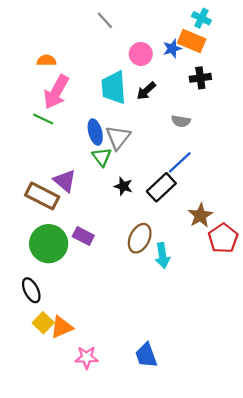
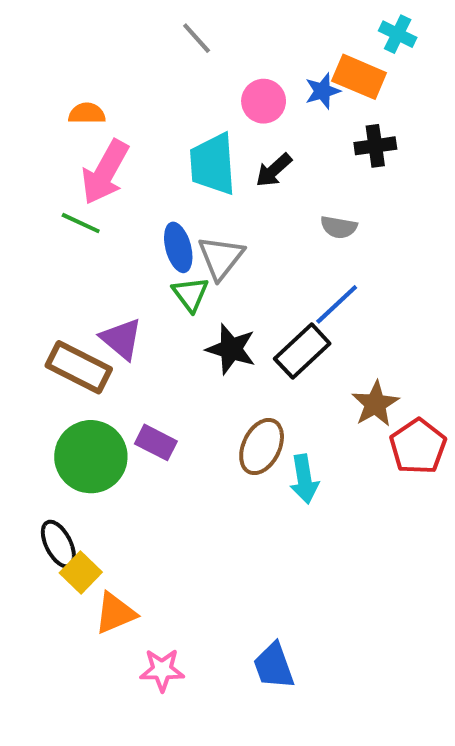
cyan cross: (201, 18) -> (398, 34), moved
black star: (123, 186) -> (231, 349), size x1.4
yellow square: (43, 323) -> (81, 572), moved

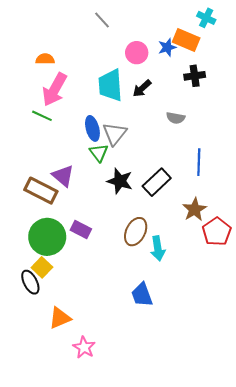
blue line: (337, 304) -> (199, 162), moved, turned -45
yellow square: (81, 572) -> (42, 267), moved
blue trapezoid: (274, 666) -> (142, 295), moved
pink star: (162, 670) -> (84, 347), turned 30

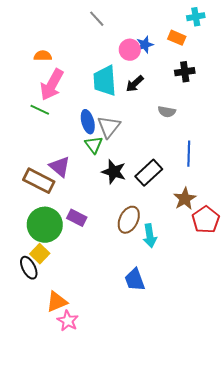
cyan cross: (206, 18) -> (196, 17), turned -36
orange rectangle: (186, 40) -> (177, 38), size x0.7
blue star: (167, 47) -> (145, 45), moved
pink star: (84, 347) -> (68, 321), moved

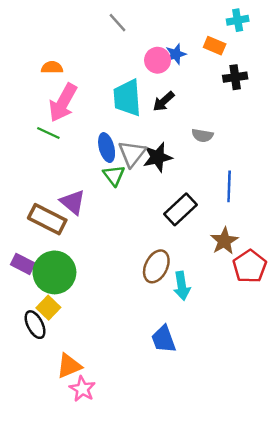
black cross: (185, 72) -> (235, 77), moved
black star: (114, 172) -> (158, 157), moved, turned -30
purple rectangle: (77, 218) -> (23, 264), moved

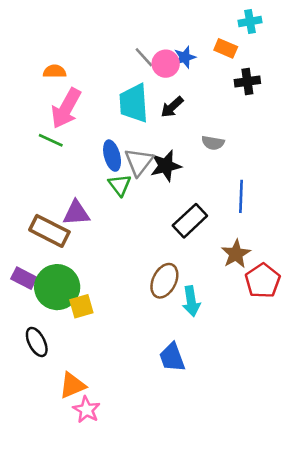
gray line: (118, 23) -> (144, 57), moved
purple triangle: (73, 202) -> (76, 213), turned -44
yellow square: (48, 308) -> (81, 306), moved, turned 30

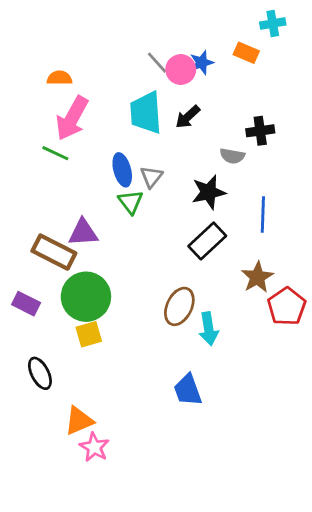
black cross: (247, 82) -> (260, 131), moved
gray triangle: (139, 162) -> (151, 177), size x0.7
black star: (166, 166) -> (209, 192), moved
green circle: (57, 287) -> (86, 297), moved

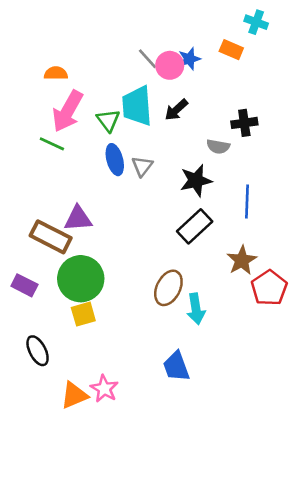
cyan cross: (273, 24) -> (256, 22), turned 30
green triangle: (131, 202) -> (108, 120), moved
pink star: (94, 447) -> (104, 389), moved

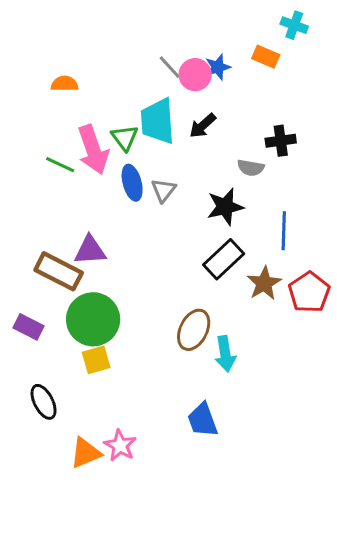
pink arrow: (68, 111) -> (93, 150), moved, turned -48
brown star: (242, 260) -> (264, 283), moved
red pentagon: (269, 288) -> (309, 292), moved

